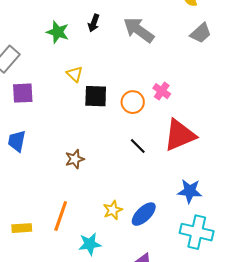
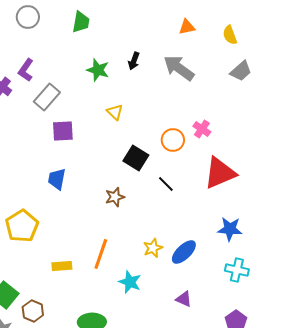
black square: (96, 96) -> (136, 158), moved, turned 30
black line: (138, 146) -> (166, 184), moved
cyan cross: (197, 232) -> (237, 270), size x0.7
cyan star: (90, 244) -> (130, 282), turned 30

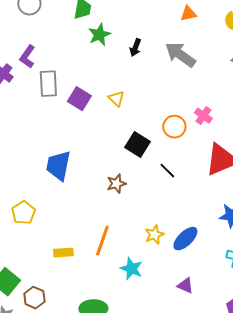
green star: (98, 70) -> (99, 35), moved, turned 30
gray rectangle: (47, 97) -> (48, 84), turned -44
purple square: (63, 131) -> (79, 99), moved, turned 35
blue trapezoid: (57, 179) -> (58, 166), size x1.4
yellow pentagon: (22, 226) -> (23, 213), size x0.7

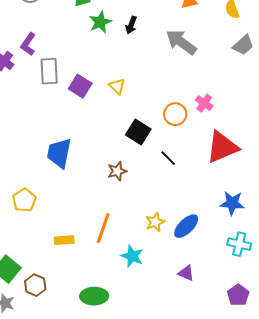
black arrow: (135, 48) -> (131, 25), moved

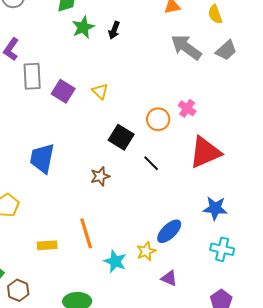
gray arrow: (181, 42) -> (186, 47), moved
yellow star: (155, 222) -> (146, 251), moved
orange line: (103, 228) -> (86, 233), turned -36

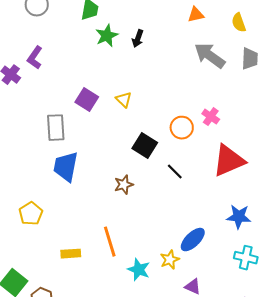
gray trapezoid: (226, 50) -> (250, 59), turned -45
gray rectangle: (32, 76) -> (56, 128), moved

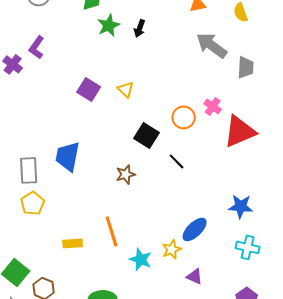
gray trapezoid: (250, 59) -> (246, 67), moved
gray rectangle: (56, 128) -> (29, 170), moved
red triangle: (229, 161) -> (240, 131), moved

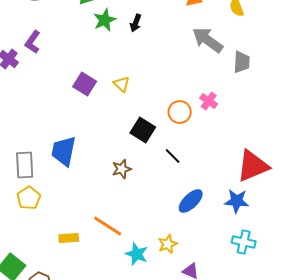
red triangle: (240, 131) -> (253, 166), moved
blue ellipse: (195, 229) -> (191, 201), moved
orange line: (112, 231) -> (108, 226), turned -40

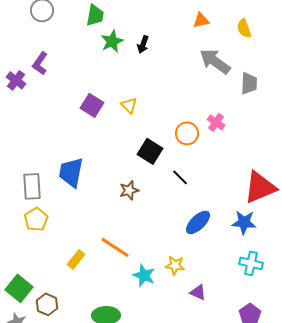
yellow rectangle: (69, 238) -> (76, 259), turned -48
yellow star: (168, 244) -> (175, 265), turned 30

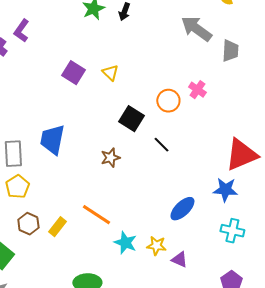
blue ellipse: (198, 222) -> (182, 209), moved
yellow star: (175, 265) -> (156, 246), moved
brown hexagon: (47, 304) -> (28, 224), moved

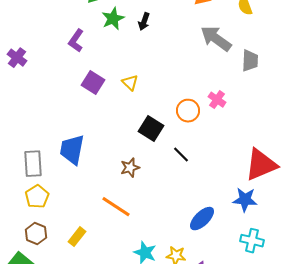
purple L-shape: (21, 31) -> (76, 41), moved
orange line: (96, 215) -> (116, 207), moved
brown hexagon: (28, 224) -> (36, 234), moved

